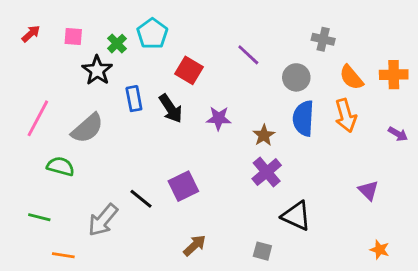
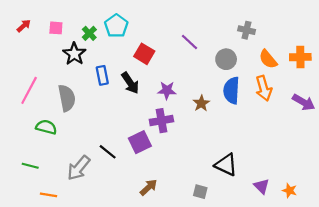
gray semicircle: (87, 128) -> (67, 98), turned -60
purple arrow: (398, 134) -> (304, 102), size x1.5
purple cross: (267, 172) -> (161, 121), moved, turned 30
purple triangle: (368, 190) -> (262, 186), moved

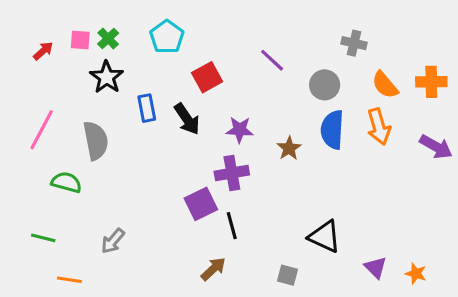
red arrow: (24, 26) -> (43, 51), moved
green cross: (89, 33) -> (108, 38), moved
red square: (144, 54) -> (207, 77), turned 30
black line: (108, 152) -> (232, 226), moved, turned 36
gray arrow: (79, 168) -> (113, 241), size x0.7

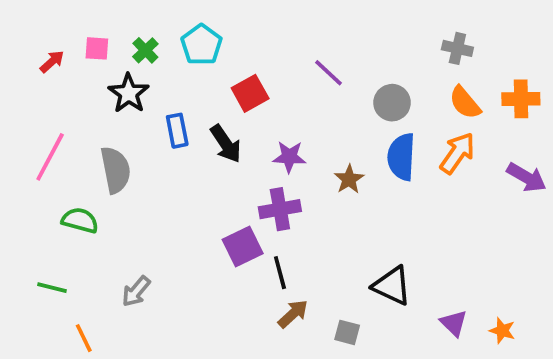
green cross: (108, 38) -> (145, 50), moved
gray cross: (354, 43) -> (457, 48), moved
orange arrow: (379, 127) -> (457, 153), turned -129
brown arrow: (213, 269) -> (293, 314), moved
orange line: (69, 280) -> (84, 338), turned 55

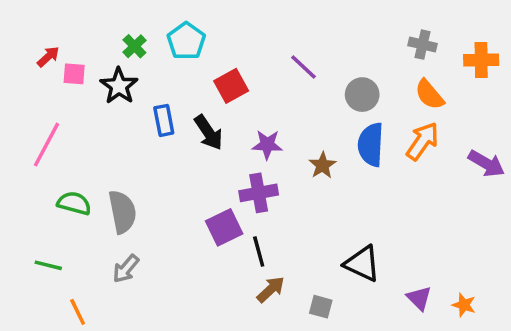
pink square: (97, 48) -> (74, 74), moved
orange cross: (521, 99) -> (481, 60), moved
gray semicircle: (115, 170) -> (122, 212), moved

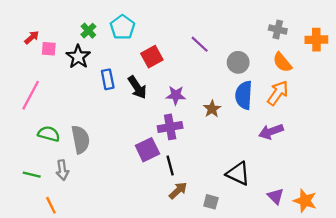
purple arrow: (486, 164) -> (271, 132), moved, turned 130
gray arrow: (126, 269) -> (62, 170), moved, turned -48
orange star: (464, 305) -> (305, 201), size x1.5

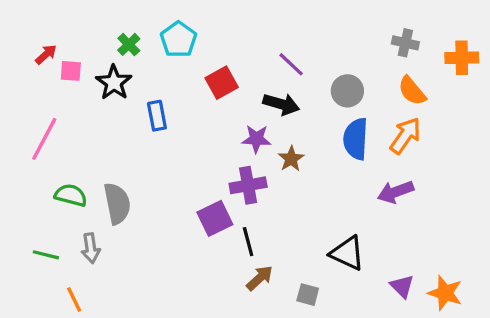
black arrow: (137, 87) -> (281, 104), moved, turned -40
brown star: (212, 109) -> (291, 159), moved

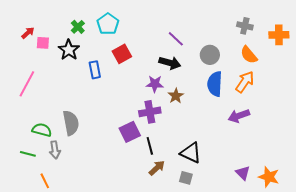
red square: (222, 83) -> (122, 54), moved
green semicircle: (71, 195) -> (42, 130), moved
black triangle: (347, 253) -> (191, 153), moved

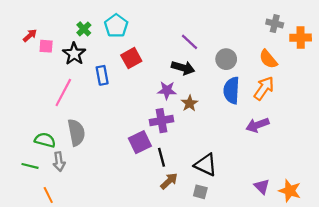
gray cross: (245, 26) -> (275, 24), moved
pink line: (27, 84) -> (63, 93), moved

